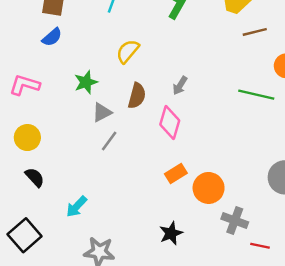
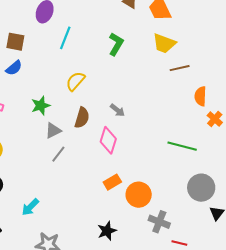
gray arrow: (180, 86) -> (117, 110), turned -84
green line: (256, 95) -> (182, 146), moved

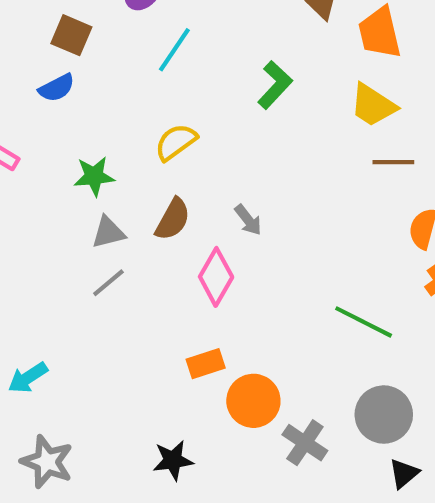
gray cross: (159, 222) -> (305, 443), moved

